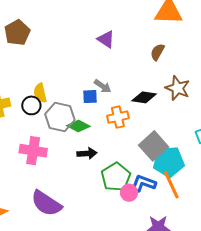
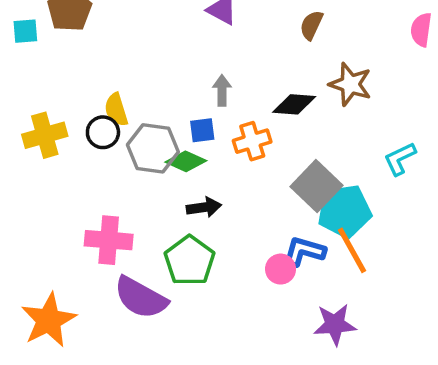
gray arrow: (103, 86) -> (222, 90), turned -120
blue square: (90, 97) -> (202, 130), moved
pink cross: (33, 151) -> (109, 240), moved
green pentagon: (116, 177) -> (190, 261), moved

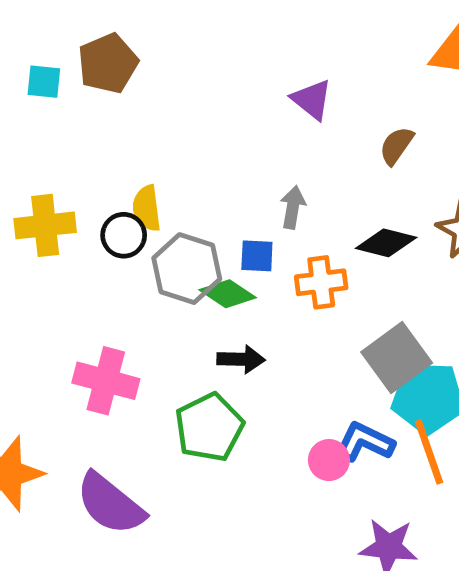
brown semicircle: (311, 25) -> (396, 146), moved
purple semicircle: (141, 298) -> (110, 504), moved

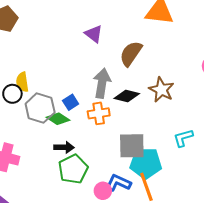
brown semicircle: (396, 146) -> (131, 54), size x1.5
gray arrow: (293, 207) -> (102, 83), moved, size x1.6
blue square: (257, 256) -> (71, 102), turned -35
gray square: (397, 358) -> (132, 146), turned 36
green pentagon: (209, 427) -> (73, 169), moved

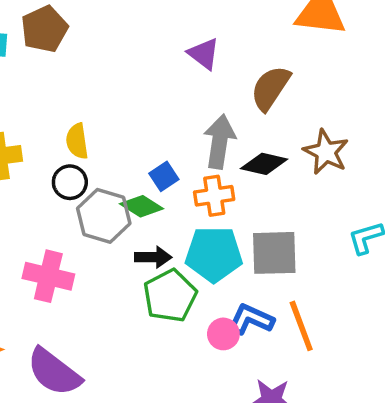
black circle: (12, 94) -> (70, 182), moved
gray hexagon: (40, 108) -> (104, 216), moved
cyan pentagon: (146, 163) -> (214, 254), moved

